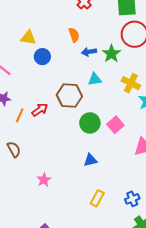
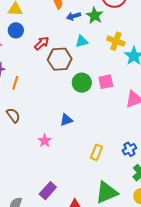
blue circle: (42, 57) -> (16, 30), moved
red arrow: (40, 110) -> (42, 43), moved
pink square: (115, 125) -> (106, 82), turned 35
blue triangle: (90, 160) -> (66, 120), moved

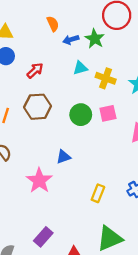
yellow cross: (116, 41) -> (106, 78), moved
brown hexagon: (60, 59) -> (38, 107), moved
pink star: (45, 141) -> (39, 180), size x1.6

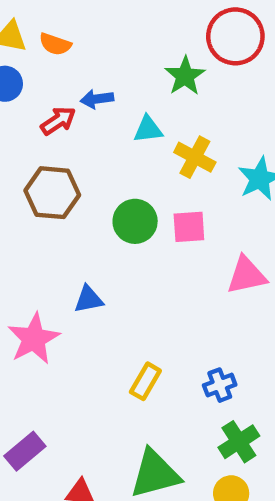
orange semicircle: (53, 24) -> (55, 44), moved, turned 126
blue arrow: (71, 40) -> (97, 99), moved

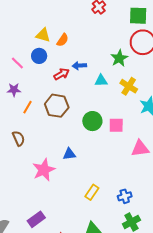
orange semicircle: (55, 44) -> (63, 40), turned -80
yellow cross: (195, 157) -> (129, 86), moved

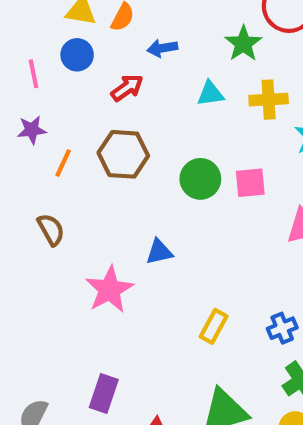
pink line: (17, 63) -> (34, 74), turned 40
blue arrow: (79, 66) -> (162, 48), moved
yellow cross: (129, 86) -> (269, 100), turned -30
purple rectangle: (36, 219) -> (104, 394), turned -30

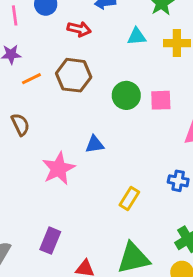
red arrow: (127, 88) -> (79, 29), turned 45
orange line: (63, 163) -> (31, 79), turned 36
blue cross: (282, 328) -> (178, 181), moved, turned 30

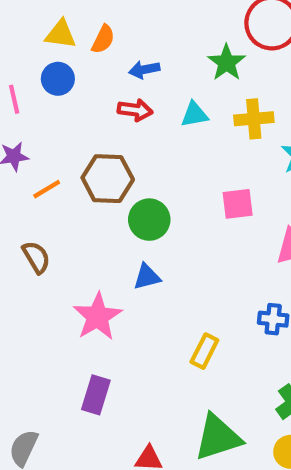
red arrow: (79, 29) -> (135, 110), moved
green circle: (126, 95) -> (149, 220), moved
purple rectangle: (50, 241) -> (96, 395), moved

